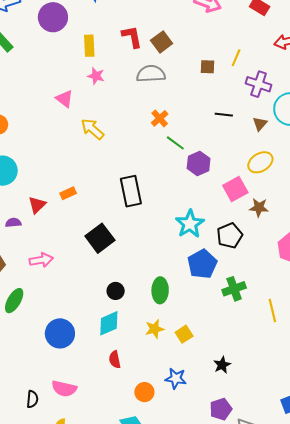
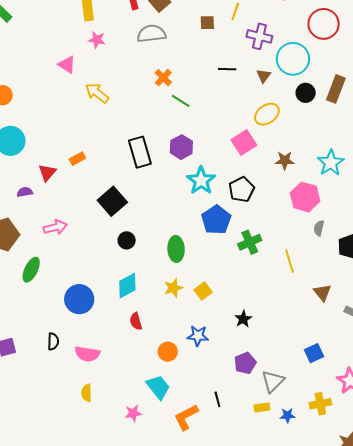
purple hexagon: (199, 163) -> (181, 147), moved
brown star: (259, 208) -> (285, 160), moved
black circle: (116, 291) -> (127, 240), moved
black semicircle: (32, 399) -> (53, 341), moved

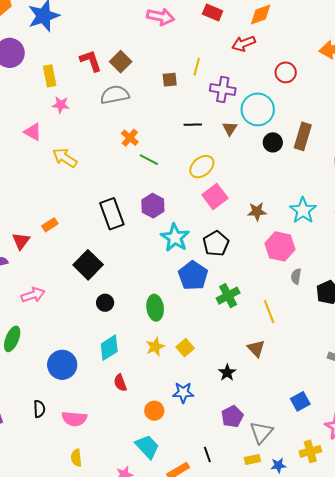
red circle: (324, 24) -> (286, 72), size x0.7
yellow ellipse: (267, 114) -> (202, 167), moved
brown triangle: (322, 293) -> (256, 348), moved

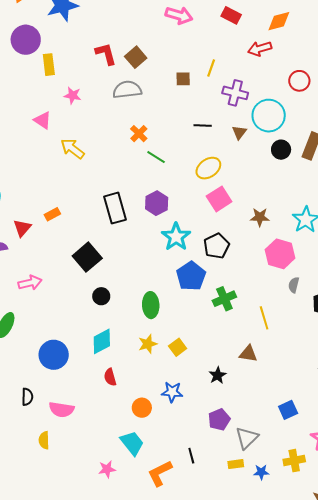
yellow rectangle: (50, 76) -> (49, 65), moved
brown triangle: (256, 348) -> (248, 354), turned -42
yellow semicircle: (76, 458) -> (44, 440), moved

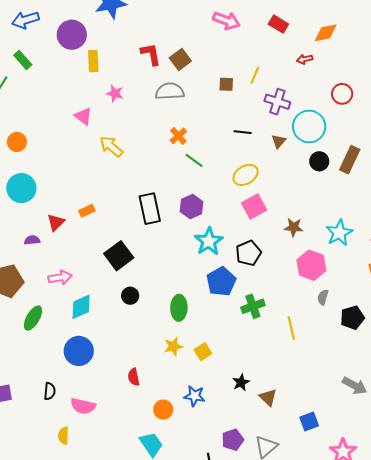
red arrow: (260, 49) -> (305, 59), size x0.7
cyan diamond: (102, 341) -> (81, 307), moved
brown triangle: (248, 354) -> (268, 397), moved, turned 30
purple pentagon: (219, 420) -> (233, 440), moved

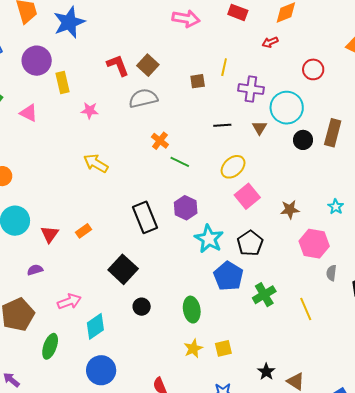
pink triangle: (83, 116) -> (29, 113), moved
red triangle: (56, 222) -> (50, 234), moved
cyan star: (339, 233) -> (336, 207), size x0.6
yellow square: (203, 352) -> (223, 348), turned 30

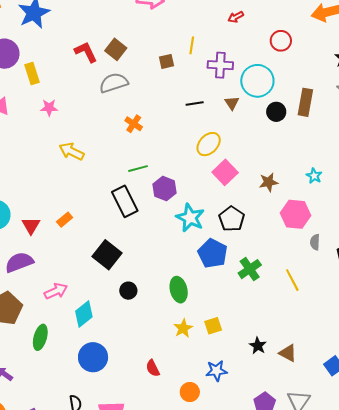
pink star: (90, 110) -> (49, 108), moved
green line: (180, 162) -> (138, 169), moved, turned -36
purple semicircle: (35, 270) -> (19, 262), size x1.8

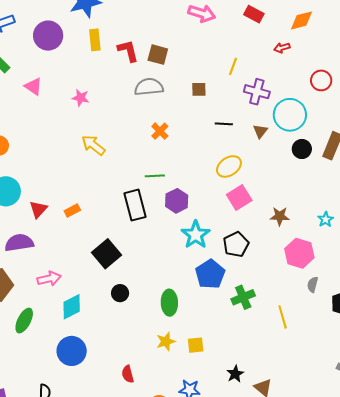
brown square: (116, 49) -> (158, 55), turned -35
brown square: (167, 61) -> (199, 89), moved
yellow rectangle: (32, 73) -> (95, 40), moved

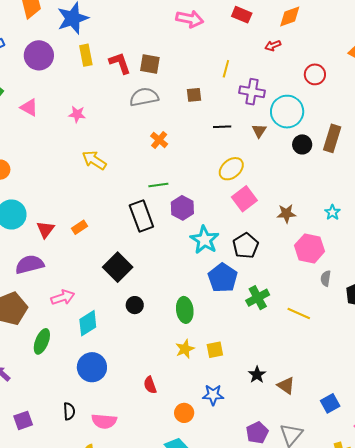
yellow line: (283, 317) -> (299, 313), turned -45

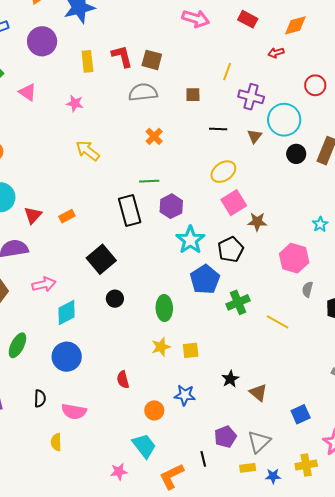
yellow rectangle: (86, 55) -> (87, 61), moved
brown star: (286, 214) -> (257, 222), moved
green ellipse: (42, 341) -> (17, 345), moved

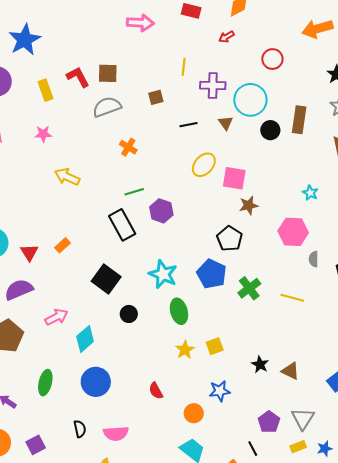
pink square: (234, 203) -> (234, 178), moved, turned -35
cyan star: (190, 240) -> (163, 274), moved

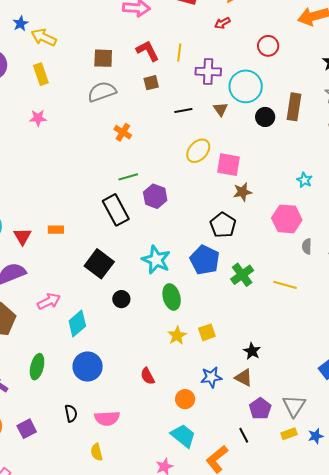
blue star: (25, 40) -> (21, 24), size x0.5
red L-shape: (78, 77) -> (148, 51), moved
yellow arrow: (67, 177) -> (44, 37), moved
orange rectangle: (63, 245) -> (56, 230), turned 42
brown triangle: (290, 371) -> (244, 378), moved

